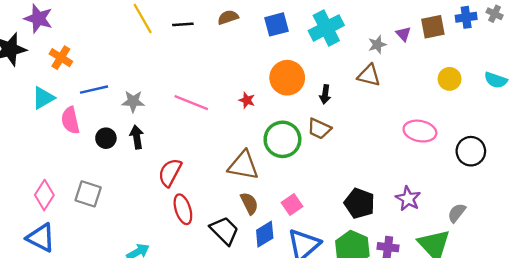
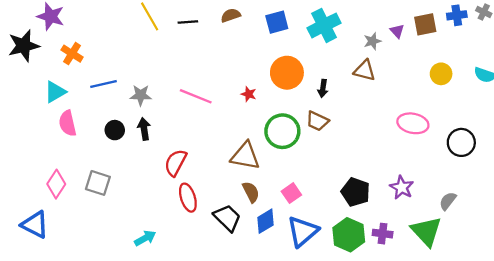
pink semicircle: (70, 120) -> (68, 123), moved
blue triangle: (41, 238) -> (35, 225), moved

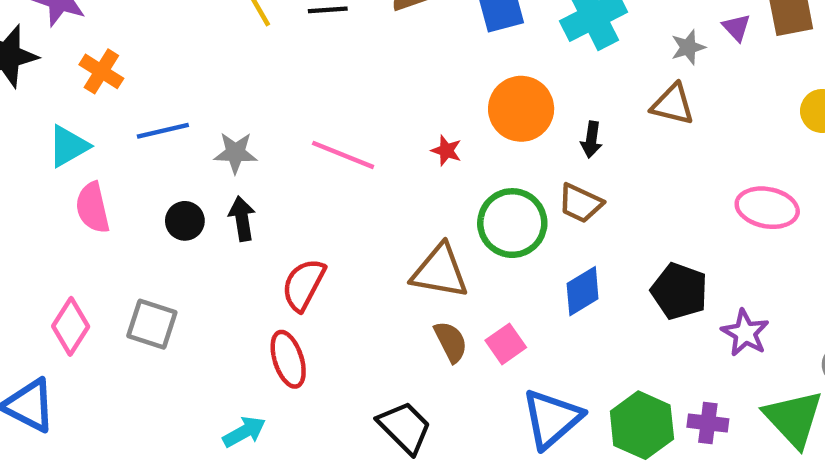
black pentagon: (356, 192) -> (679, 291), moved
pink square: (291, 193) -> (506, 344), moved
red ellipse: (188, 198) -> (288, 359), moved
black trapezoid: (227, 218) -> (405, 427), moved
blue diamond: (266, 221) -> (583, 291), moved

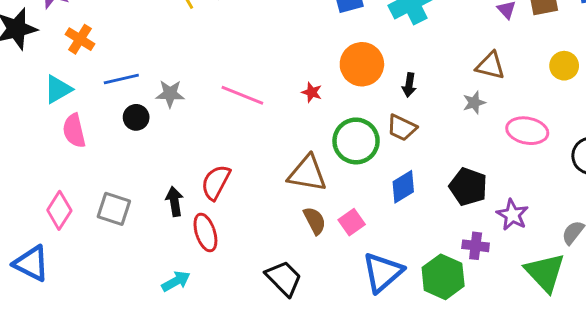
gray star: (688, 47) -> (474, 103), moved
brown triangle: (673, 104) -> (490, 66), moved
black arrow: (242, 219) -> (174, 202), moved
black circle: (185, 221) -> (136, 117), moved
purple cross: (708, 423) -> (476, 246), moved

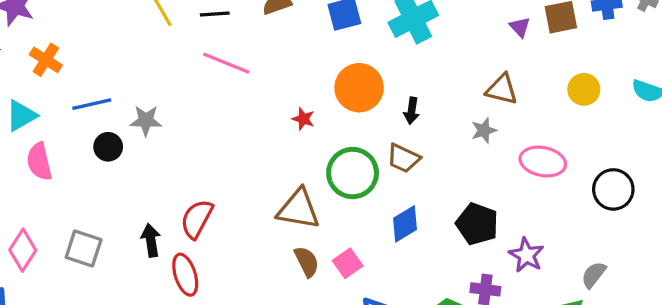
pink line: (242, 95) -> (226, 63), moved

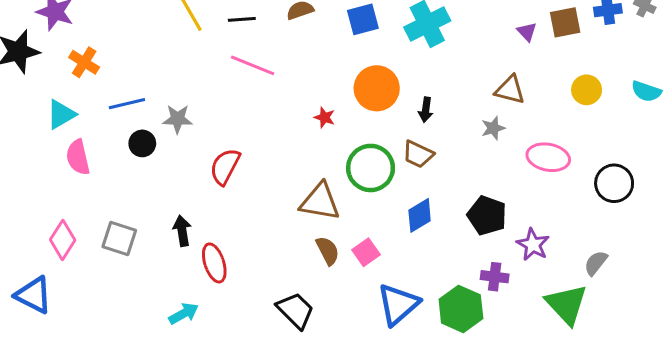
red semicircle: (197, 219) -> (225, 166), moved

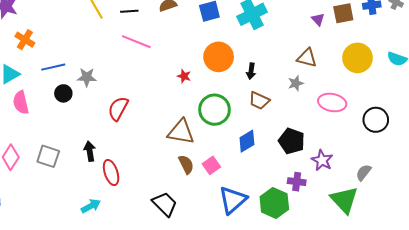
yellow circle: (587, 90) -> (358, 58), size x1.5
brown trapezoid: (418, 154) -> (259, 100), moved

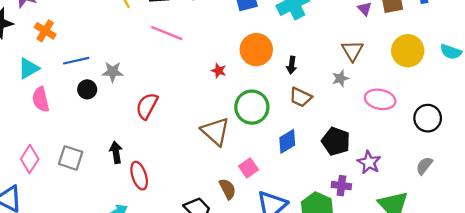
brown triangle: (307, 58) -> (352, 51), turned 45
brown triangle: (181, 132) -> (215, 131), turned 32
brown semicircle: (186, 164) -> (228, 189), moved
gray semicircle: (364, 173) -> (424, 166), moved

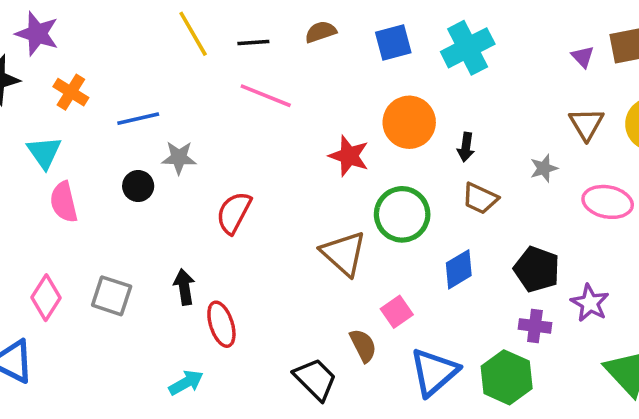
brown triangle: (352, 51) -> (586, 124), moved
blue line: (76, 61) -> (138, 119), moved
cyan triangle: (29, 68) -> (44, 152), turned -35
red star: (219, 71) -> (349, 156), size x1.6
purple cross: (341, 186) -> (535, 326), moved

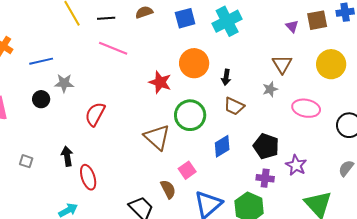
brown triangle: (586, 124) -> (282, 64), moved
gray square: (112, 296) -> (26, 161), size x0.6

